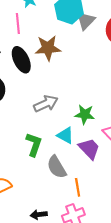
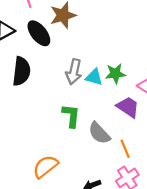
gray arrow: (46, 104) -> (74, 72), turned 140
cyan triangle: (65, 135) -> (94, 77), moved

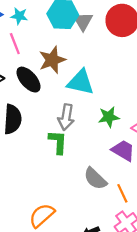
cyan triangle: (94, 77) -> (81, 82), moved, size x1.5
green L-shape: (71, 116) -> (58, 142), moved

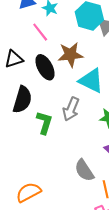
pink line: (15, 44) -> (40, 32), turned -30
green L-shape: (58, 142) -> (44, 123), moved

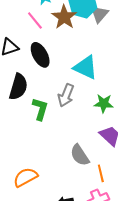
brown star: (70, 55) -> (64, 17), moved, turned -30

